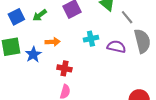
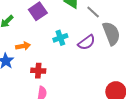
purple semicircle: (116, 47) -> (87, 42), turned 138

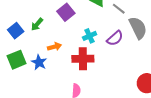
red cross: (38, 71) -> (83, 59), moved, size x1.5

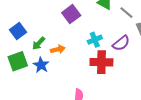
green arrow: (37, 24) -> (39, 43), moved
red cross: (83, 59) -> (101, 62), moved

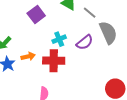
orange arrow: (58, 49) -> (28, 56), moved
red cross: (101, 62) -> (54, 61), moved

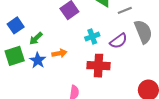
gray line: (90, 13) -> (125, 10), turned -64
red cross: (54, 61) -> (98, 66), moved

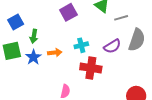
gray semicircle: (143, 32) -> (137, 40), turned 35
cyan cross: (92, 37) -> (81, 45), moved
green arrow: (36, 38) -> (34, 36), turned -40

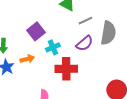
purple square: (68, 12) -> (36, 31), moved
gray line: (121, 18) -> (86, 21), moved

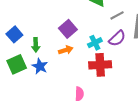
cyan cross: (53, 47) -> (95, 43), moved
orange arrow: (27, 59) -> (66, 50), moved

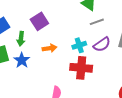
gray line: (117, 15) -> (97, 22), moved
purple square: (68, 29) -> (39, 21), moved

